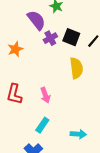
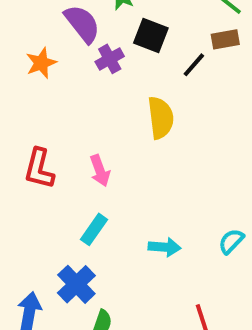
black square: (71, 37) -> (151, 35), moved
orange star: (15, 49) -> (41, 63), moved

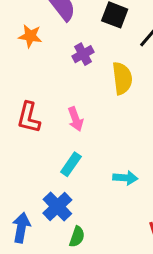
purple cross: (110, 59) -> (83, 54), moved
orange star: (41, 63) -> (30, 36), turned 30

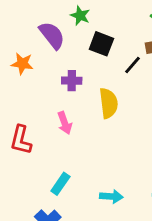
purple cross: (83, 54) -> (72, 81), turned 30
pink arrow: (75, 119) -> (65, 123), moved

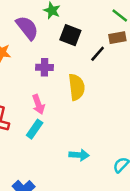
cyan rectangle: (60, 184) -> (35, 129), moved
cyan arrow: (111, 196) -> (79, 155), moved

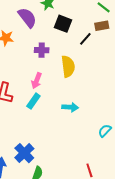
pink arrow: (38, 104) -> (36, 81), turned 42
cyan arrow: (79, 155) -> (70, 107), moved

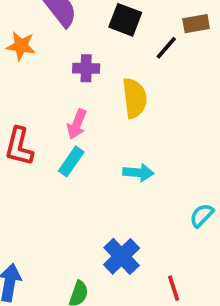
blue cross: (24, 153) -> (122, 256), moved

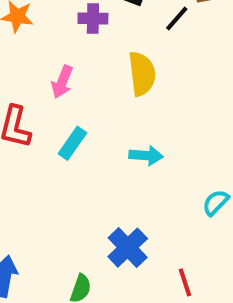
purple cross: (86, 68) -> (93, 18), moved
pink arrow: (77, 124) -> (62, 82), moved

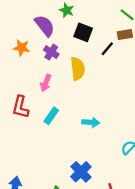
purple cross: (93, 18) -> (51, 52), moved, turned 32
yellow semicircle: (142, 74) -> (78, 69), moved

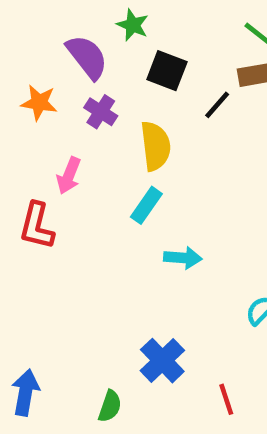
pink arrow: (46, 83) -> (69, 176), moved
cyan rectangle: (51, 116) -> (146, 205), moved

